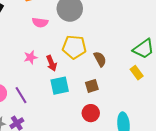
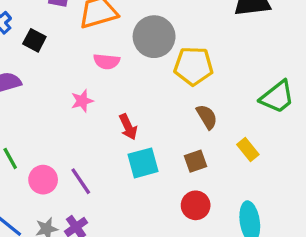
yellow pentagon: (74, 47) -> (193, 66), moved
pink star: (31, 57) -> (82, 101), moved
yellow rectangle: (137, 73) -> (248, 149), moved

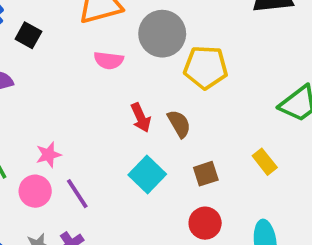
pink star: (82, 101) -> (49, 155), moved
brown semicircle: (207, 117) -> (179, 124), moved
red arrow: (128, 127) -> (141, 118), moved
cyan square: (143, 163) -> (147, 175), turned -32

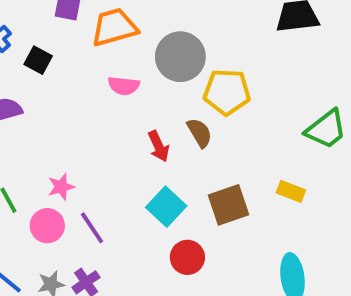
brown semicircle: (179, 124) -> (200, 133), moved
yellow rectangle: (265, 162) -> (291, 191), turned -30
brown square: (206, 174) -> (228, 205), size x1.5
red circle: (205, 223) -> (187, 257), moved

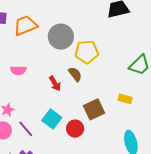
pink semicircle: (124, 86) -> (18, 70), moved
cyan square: (166, 207) -> (52, 119), moved
red circle: (187, 257) -> (75, 129), moved

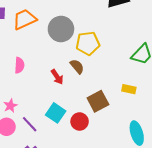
pink semicircle: (18, 70) -> (19, 65), turned -84

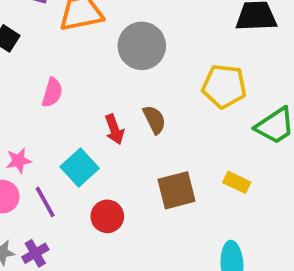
yellow pentagon: (88, 43) -> (224, 86), moved
cyan square: (56, 113) -> (80, 167), moved
red circle: (80, 121) -> (107, 216), moved

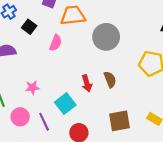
pink semicircle: (52, 93) -> (56, 43), moved
pink star: (19, 161) -> (32, 88), moved

